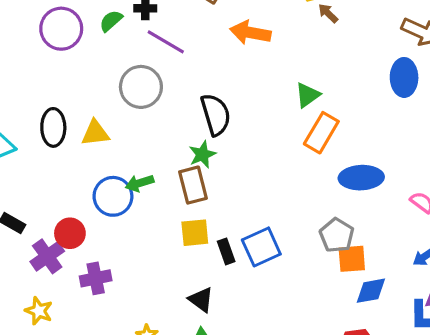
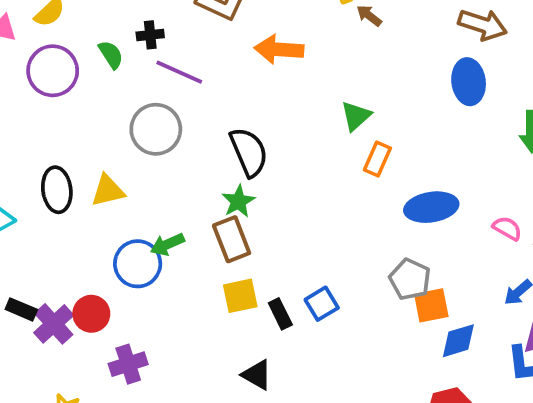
green semicircle: (111, 21) -> (111, 55), turned 105
orange rectangle: (321, 133) -> (377, 159), size x0.7
blue square: (261, 247) -> (322, 304), size x0.7
purple cross: (47, 256) -> (54, 324), moved

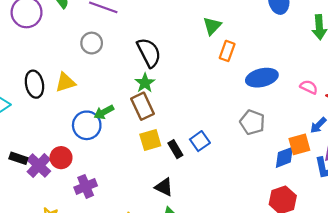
gray circle: (156, 129) -> (92, 43), size x0.7
orange square: (431, 305) -> (299, 144), moved

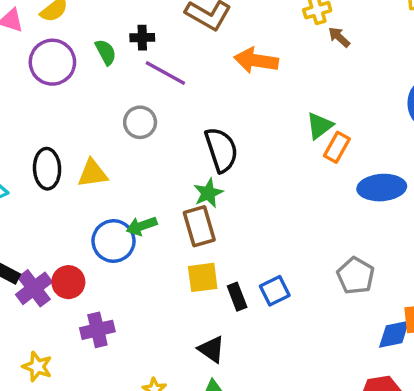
orange rectangle: (227, 51) -> (337, 147), moved
blue ellipse: (262, 78) -> (382, 188), moved

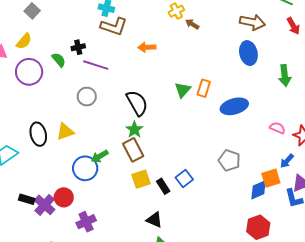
orange arrow: (256, 60) -> (147, 47), size x0.7
green triangle: (320, 126) -> (183, 90), moved

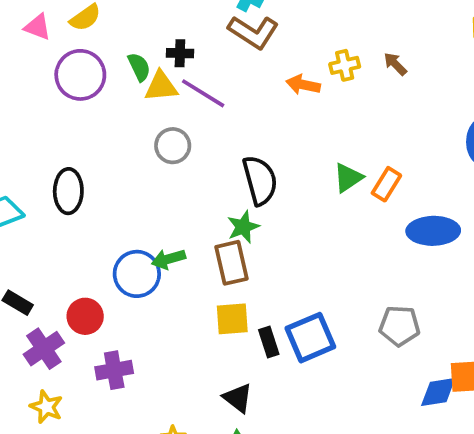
yellow cross: (176, 11) -> (345, 65), moved
yellow triangle: (65, 132) -> (161, 86), moved
gray pentagon: (229, 160) -> (399, 326), turned -30
blue square: (184, 178) -> (310, 338), size x1.5
purple cross: (45, 205) -> (44, 349), moved

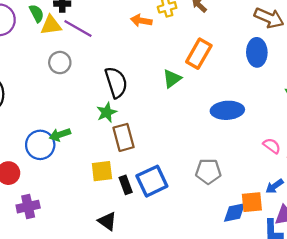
orange rectangle: (386, 184) -> (199, 54), moved, size x1.4
brown rectangle: (232, 263) -> (124, 137), moved

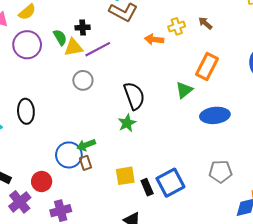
purple line: (78, 29) -> (98, 49), turned -55
blue ellipse: (227, 110) -> (215, 115), moved
brown rectangle: (124, 137) -> (86, 163), moved, size x0.6

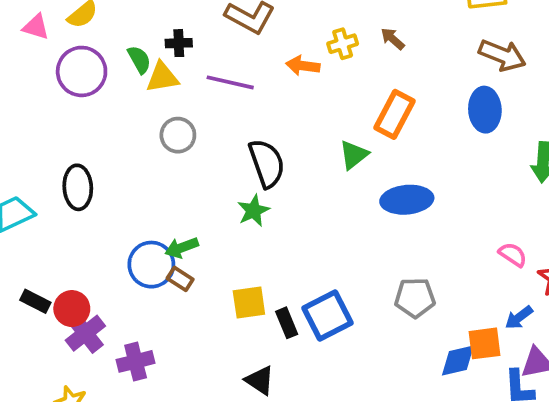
purple line: (98, 49) -> (230, 82), moved, turned 40
brown rectangle: (86, 163) -> (180, 279), turned -40
red circle: (42, 182) -> (72, 309), moved
purple cross: (20, 202) -> (85, 333), moved

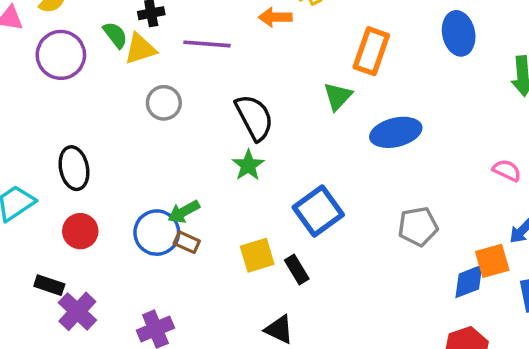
red circle: (72, 309) -> (80, 231), moved
blue square: (327, 316) -> (318, 211), moved
purple cross: (85, 333) -> (77, 311), moved

